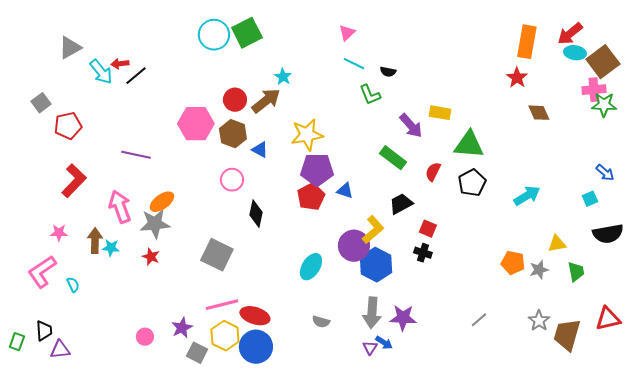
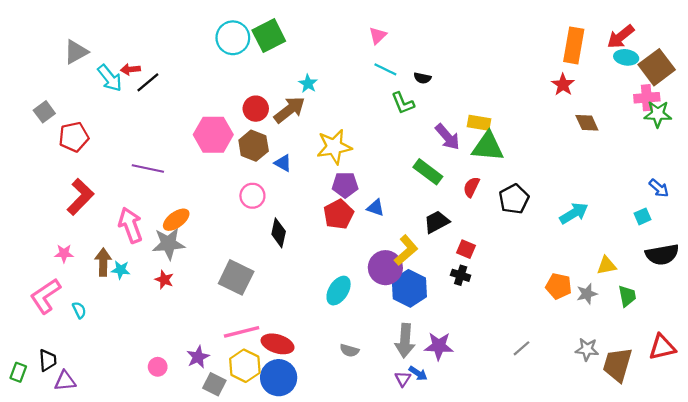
green triangle: (469, 145) -> (488, 147), moved
purple pentagon: (317, 170) -> (345, 185), size x0.7
gray star: (539, 321) -> (587, 349), turned -30

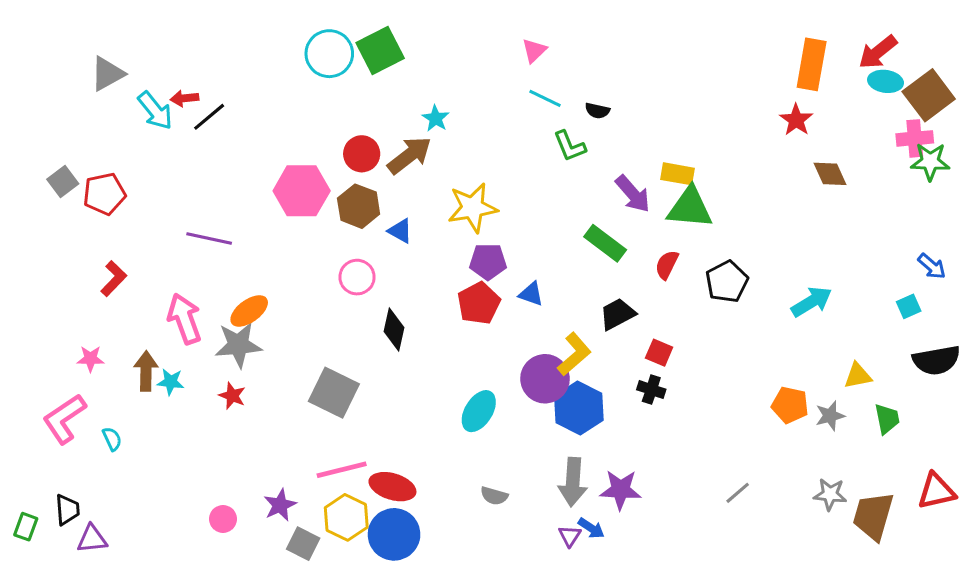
gray square: (44, 112) -> (63, 182), moved
red L-shape: (80, 197) -> (114, 279), size x0.7

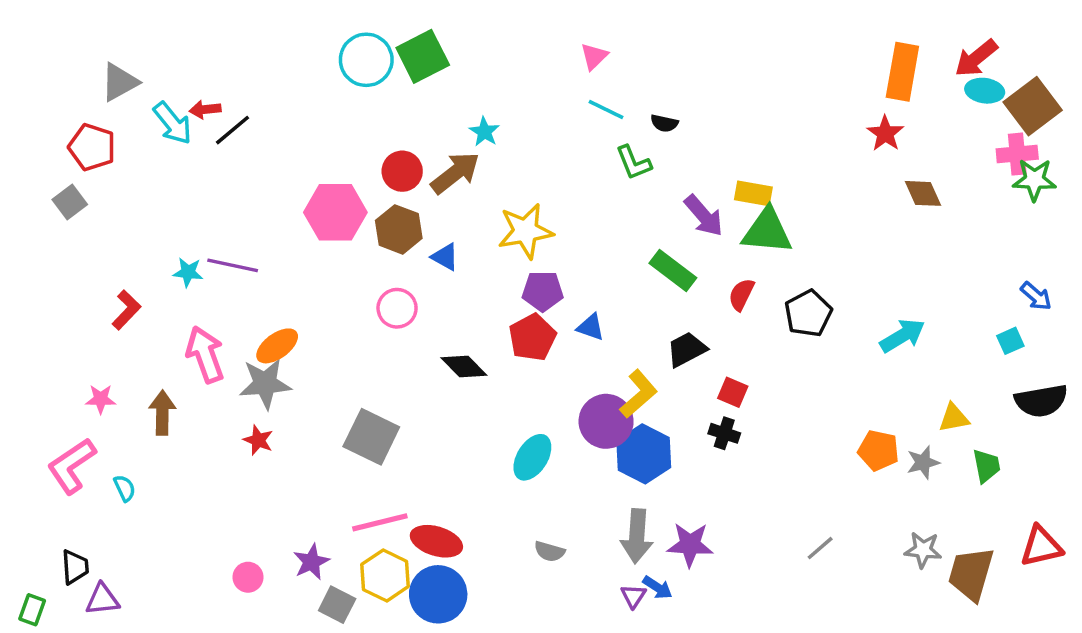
red pentagon: (104, 194) -> (92, 147), moved, turned 30
black diamond: (394, 329) -> (464, 366), moved, turned -57
cyan star: (171, 382) -> (188, 272), moved
green rectangle: (26, 527) -> (32, 610), moved

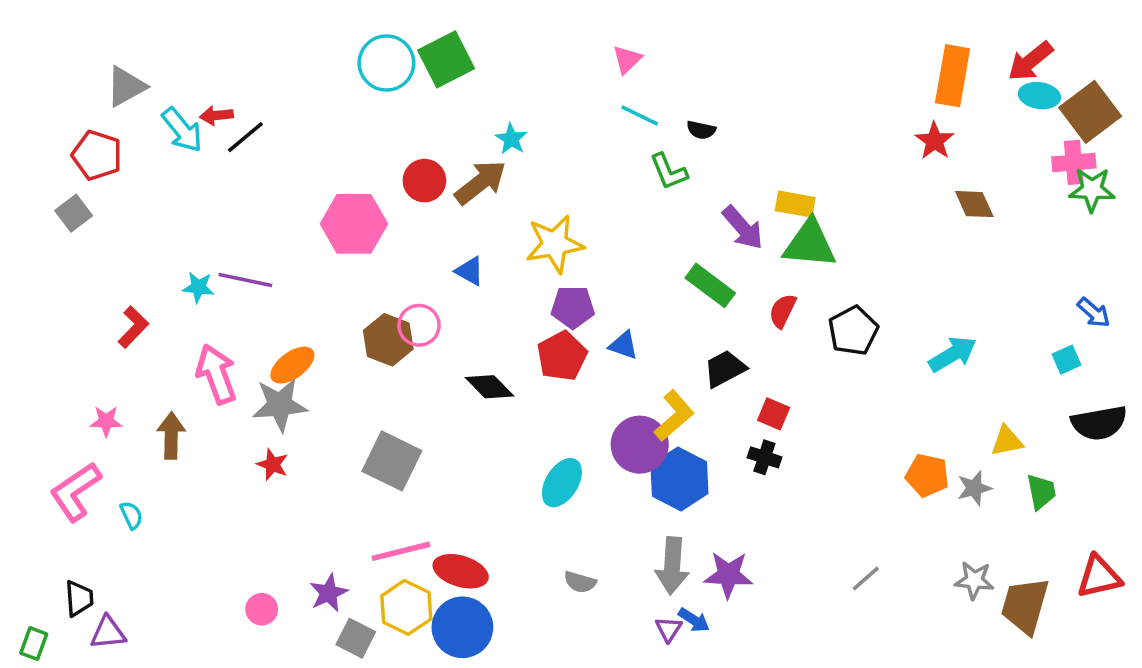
brown hexagon: (399, 229) -> (388, 340), moved

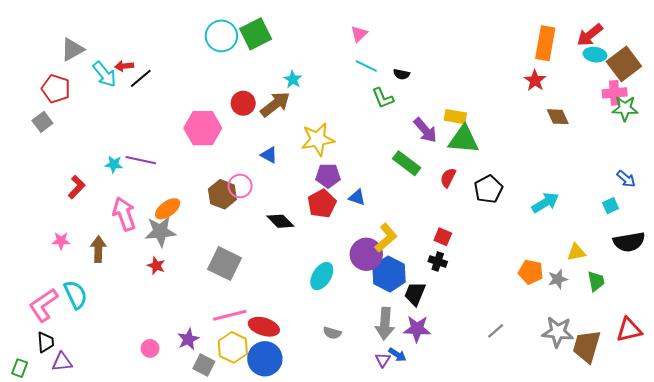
black trapezoid: (725, 369) -> (415, 294), moved, turned -40
pink L-shape: (75, 492) -> (43, 305), moved
cyan semicircle: (131, 515) -> (76, 295), size x1.8
gray star: (974, 580) -> (558, 332), size x1.4

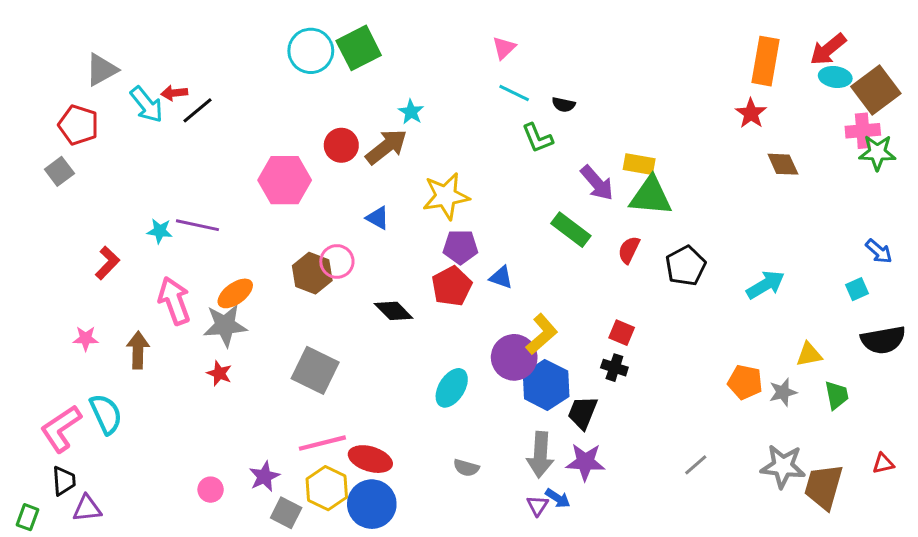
red triangle: (629, 330) -> (883, 463), size x0.6

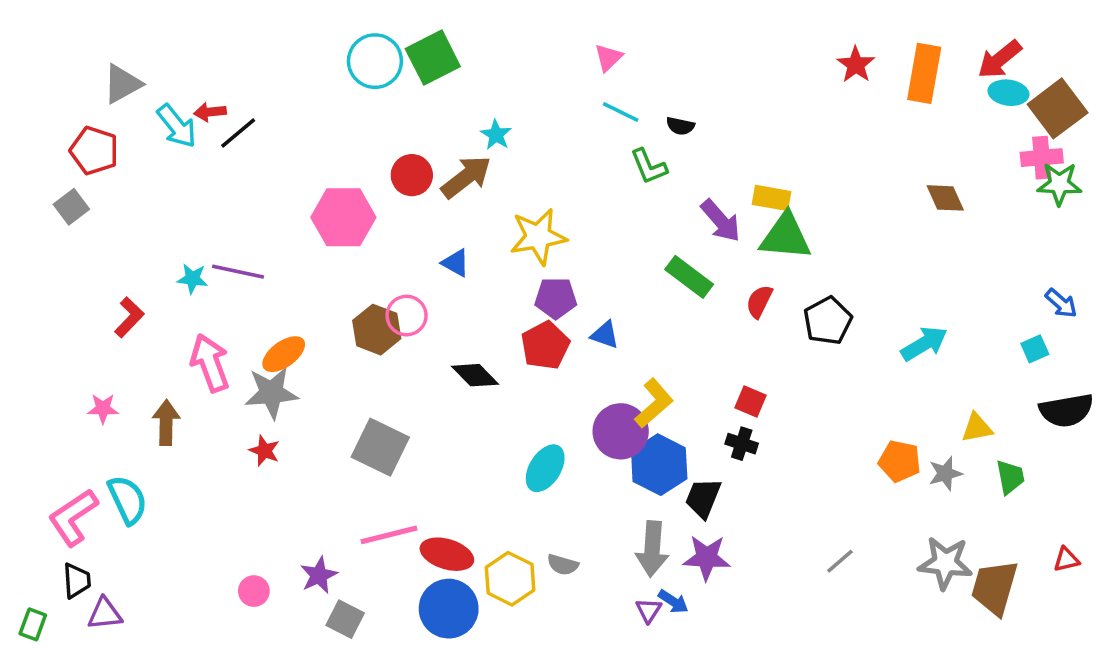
red star: (751, 113) -> (856, 65), moved
yellow hexagon: (327, 488) -> (510, 579), moved

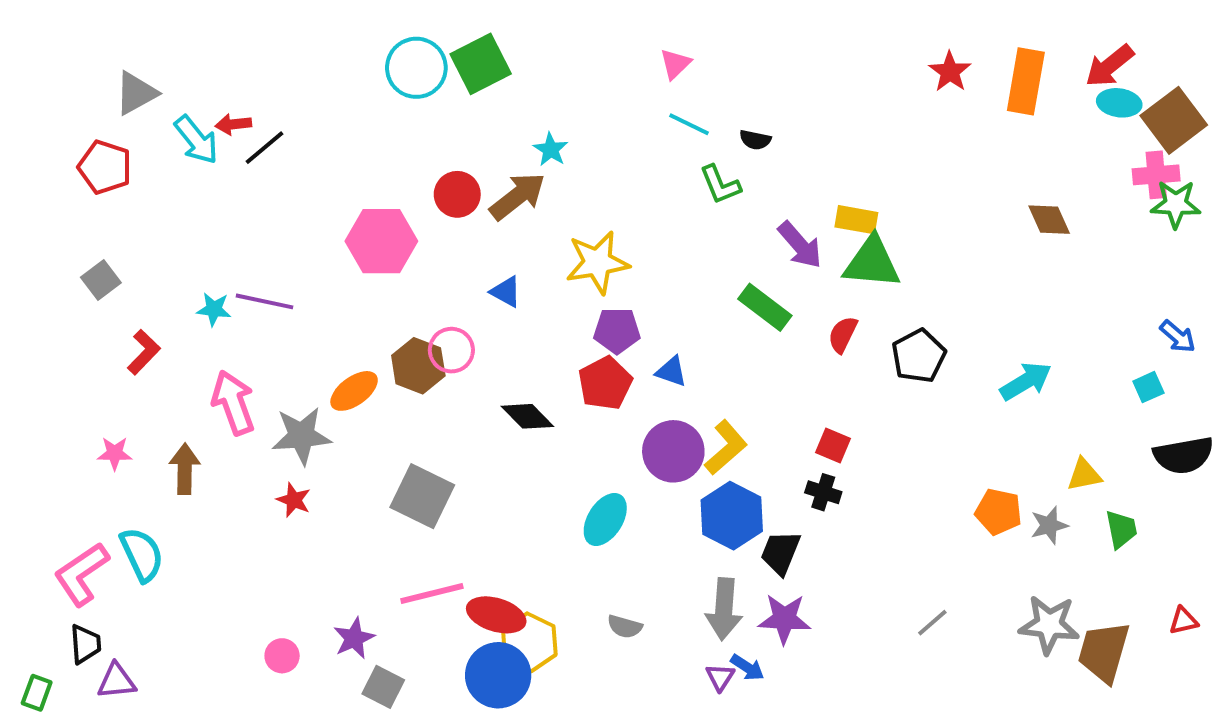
gray square: (71, 207) -> (101, 280), moved
orange ellipse: (284, 354) -> (354, 391), moved
purple circle: (621, 431) -> (673, 451), moved
yellow hexagon: (510, 579) -> (529, 642), moved

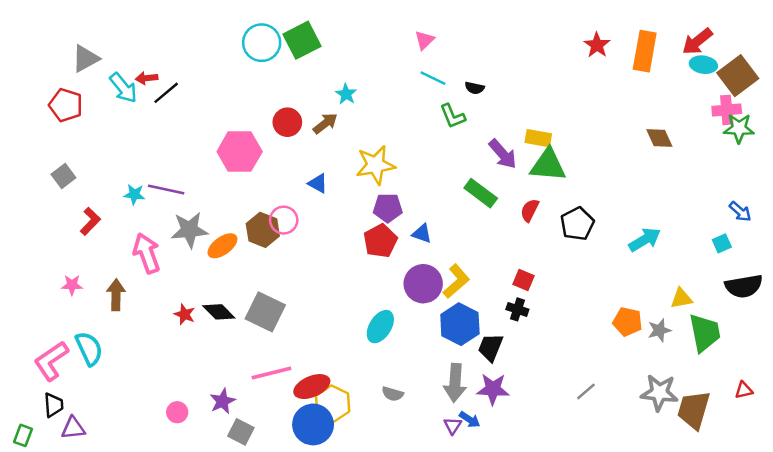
brown arrow: (518, 196) -> (325, 123), size x0.7
black diamond: (527, 416) -> (219, 312), moved
gray star: (301, 436) -> (189, 230), moved
green trapezoid: (1121, 529) -> (705, 333), size x1.6
red ellipse: (496, 615) -> (312, 387), turned -40

